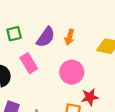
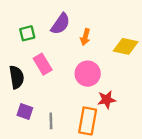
purple semicircle: (46, 37) -> (60, 24), moved

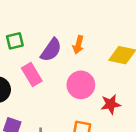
purple semicircle: (60, 24) -> (51, 50), moved
red star: (107, 100) -> (111, 104), moved

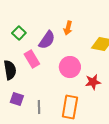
green square: (15, 41) -> (19, 33), turned -32
orange arrow: (78, 45) -> (68, 28), moved

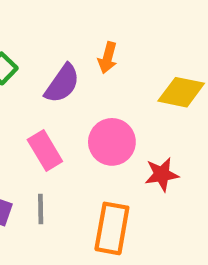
pink rectangle: (32, 59) -> (45, 151), moved
gray line: (39, 107) -> (41, 209), moved

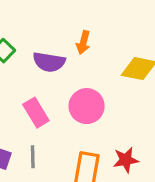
purple semicircle: (62, 84) -> (49, 62), turned 64
red star: (162, 174) -> (126, 160), moved

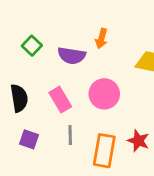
gray line: (33, 157) -> (70, 135), moved
red star: (126, 160) -> (138, 141), turned 30

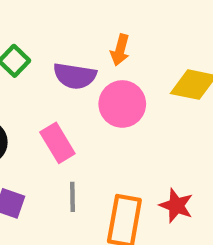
pink circle: (104, 94) -> (122, 104), moved

